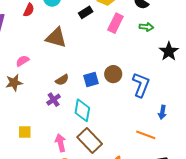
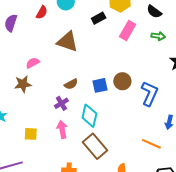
pink arrow: (61, 143) -> (62, 129), moved

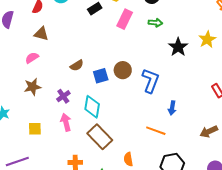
brown triangle: (67, 42) -> (41, 34), moved, size x0.7
brown star: (23, 84) -> (32, 87), moved
brown semicircle: (71, 84) -> (77, 65), moved

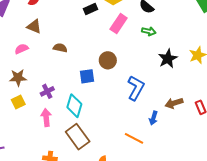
brown semicircle: (77, 65) -> (60, 48), moved, turned -144
brown circle: (123, 70) -> (108, 60), moved
yellow square: (35, 129) -> (18, 102), moved, turned -32
brown arrow: (209, 132) -> (174, 103), moved

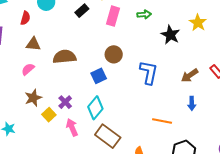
brown semicircle: (60, 48) -> (64, 57), size x1.6
yellow square: (18, 102) -> (49, 115), moved
cyan diamond: (74, 106) -> (95, 108), turned 40
blue arrow: (153, 118) -> (192, 103), moved

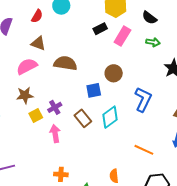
black rectangle: (82, 11) -> (100, 29), moved
pink semicircle: (28, 69) -> (27, 66), size x1.5
cyan diamond: (95, 108) -> (110, 117), moved
brown rectangle: (108, 136) -> (83, 118), moved, size x0.7

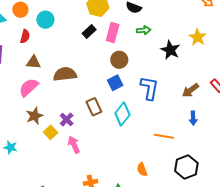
brown circle: (114, 73) -> (119, 60), moved
blue square: (94, 90) -> (115, 83), moved
brown rectangle: (83, 118) -> (94, 107), moved, turned 30

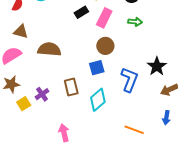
black star: (170, 50) -> (157, 66), moved
pink arrow: (74, 145) -> (64, 133), moved

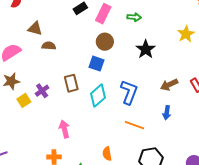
brown triangle: (21, 32) -> (35, 29), moved
brown semicircle: (49, 49) -> (49, 46), size x0.6
black star: (157, 66) -> (146, 49), moved
blue square: (97, 68) -> (96, 64), turned 35
blue L-shape: (129, 80) -> (129, 92), moved

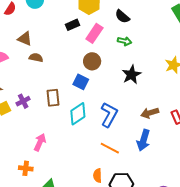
blue arrow: (167, 113) -> (143, 140), size x1.5
pink arrow: (64, 129) -> (40, 142), turned 30
orange semicircle: (107, 154) -> (97, 176), moved

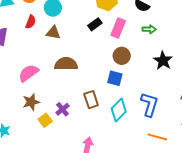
brown triangle: (25, 39) -> (53, 33), moved
brown semicircle: (36, 58) -> (66, 64), size x1.6

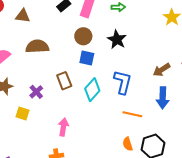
brown circle: (122, 56) -> (83, 36), moved
black star: (163, 61) -> (117, 40), moved
yellow square: (45, 120) -> (23, 114), moved, turned -32

